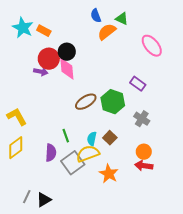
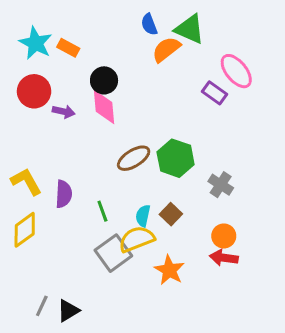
green triangle: (122, 19) -> (190, 29), size x1.5
red circle: (49, 59) -> (34, 91), moved
purple rectangle: (138, 84) -> (214, 93), moved
purple semicircle: (51, 153) -> (64, 194), moved

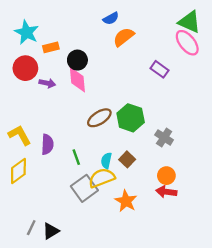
blue semicircle: (149, 24) -> (111, 18), turned -98
green triangle: (190, 29) -> (190, 22), moved
orange rectangle: (68, 48) -> (51, 47), moved, turned -42
pink ellipse: (236, 71) -> (187, 43), moved

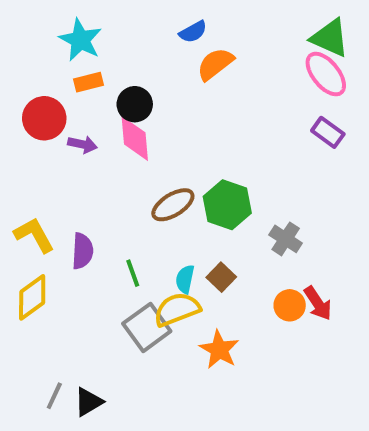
cyan star: (27, 32) -> (80, 40), moved
purple rectangle: (159, 69) -> (328, 132), moved
red arrow: (166, 192) -> (318, 303), moved, turned -132

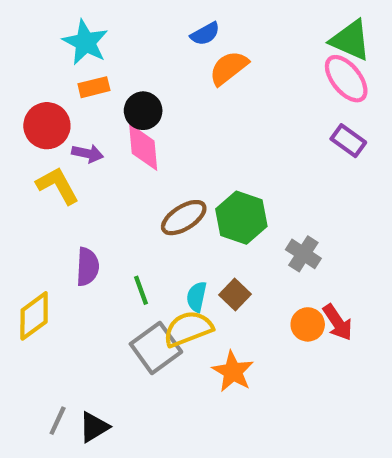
yellow L-shape: (34, 235) -> (58, 186), moved

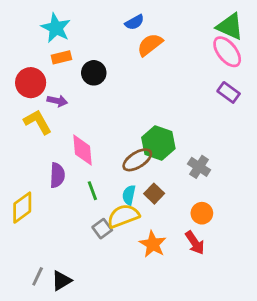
pink diamond: (143, 147) -> (83, 150), moved
brown ellipse: (184, 218) -> (137, 160), moved
red arrow: (338, 322) -> (195, 243), moved
gray square: (156, 348) -> (102, 229), size x0.6

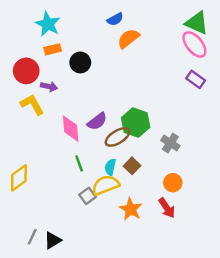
purple semicircle: (57, 175) -> (97, 121), moved, turned 50

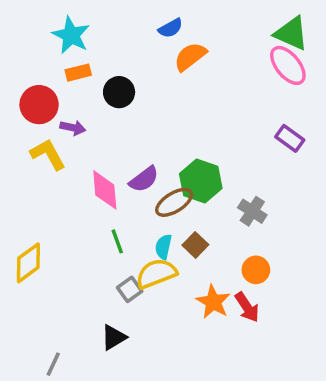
purple rectangle: (196, 79) -> (290, 138), moved
orange star: (131, 209) -> (213, 302), moved
gray line: (32, 237) -> (53, 364), moved
black triangle: (53, 240) -> (114, 337), moved

